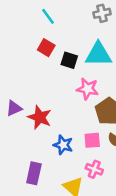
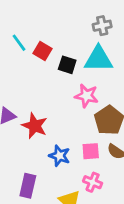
gray cross: (102, 13) -> (102, 26), moved
cyan line: (48, 16) -> (19, 43), moved

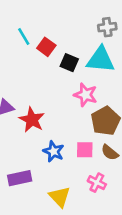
pink cross: (93, 182) -> (97, 183), moved
purple rectangle: (28, 186) -> (20, 178), turned 60

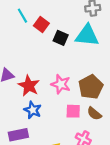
pink star: (86, 95) -> (61, 84), moved
blue star: (54, 151) -> (33, 110), moved

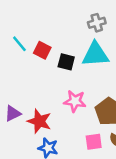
pink star: (61, 84) -> (75, 101), moved

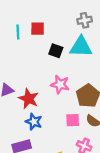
cyan line: (19, 44) -> (18, 32), turned 32
red square: (42, 50) -> (38, 29), moved, turned -32

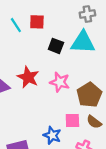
cyan line: (18, 32) -> (16, 25), turned -32
red star: (29, 99) -> (28, 77), moved
blue star: (34, 122) -> (52, 135), moved

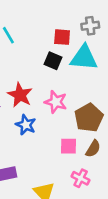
red square: (37, 22) -> (62, 37), moved
brown semicircle: (94, 122) -> (93, 149), turned -98
blue star: (52, 135) -> (26, 125), moved

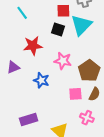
cyan triangle: (84, 58) -> (81, 25), turned -45
red star: (20, 95) -> (33, 46), moved, turned -30

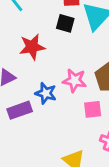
pink star: (63, 61) -> (75, 80), moved
purple rectangle: (29, 120) -> (20, 110), moved

